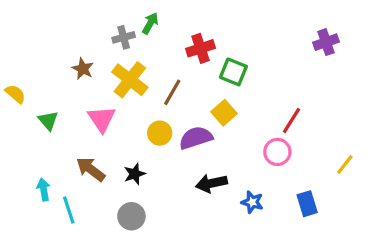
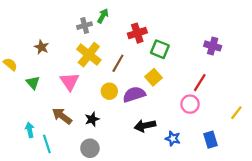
purple cross: (326, 42) -> (213, 46), moved, turned 35
brown star: (83, 69) -> (42, 47), moved

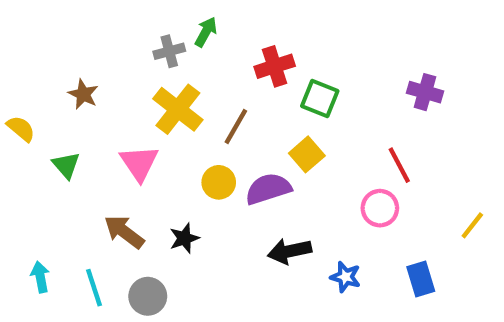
red line: (200, 83) -> (399, 165), turned -60
cyan arrow: (30, 130) -> (40, 277), moved
gray circle: (90, 148) -> (148, 296), moved

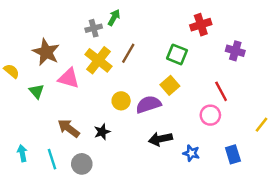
red cross: (275, 66) -> (201, 25), moved
brown star: (83, 94) -> (46, 52), size x1.6
brown line: (236, 126) -> (128, 53), moved
pink triangle: (139, 163) -> (69, 78), moved, turned -40

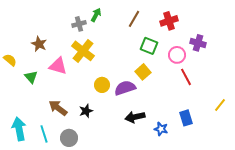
brown star: (46, 52) -> (39, 44), size x0.7
brown line: (128, 53) -> (134, 19), moved
pink circle: (210, 115) -> (177, 55), moved
cyan arrow: (22, 153) -> (19, 129), size x1.6
blue rectangle: (233, 154) -> (186, 118), moved

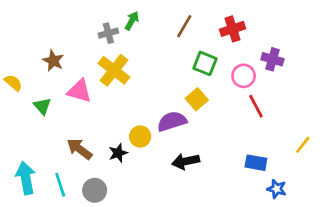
yellow circle: (102, 85) -> (140, 136), moved
blue rectangle: (186, 118) -> (256, 163), turned -63
blue star: (161, 129) -> (277, 189), moved

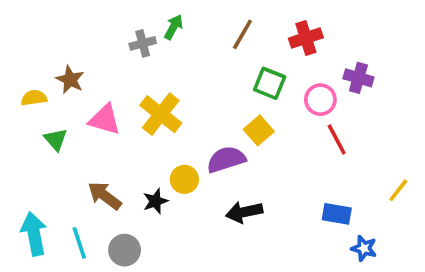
yellow cross: (114, 70) -> (161, 114), moved
yellow semicircle: (13, 83) -> (34, 98), moved, turned -48

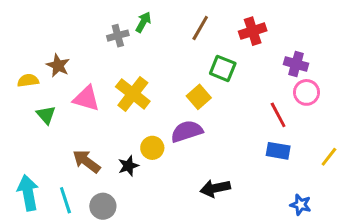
pink circle: (320, 100) -> (306, 92), moved
yellow square: (259, 130) -> (199, 97), moved
black arrow: (244, 212) -> (215, 188), moved
blue rectangle: (337, 214) -> (278, 151), moved

